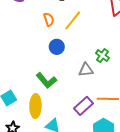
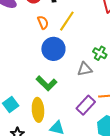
blue circle: (57, 47) -> (53, 49), size x1.5

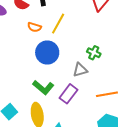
orange semicircle: (43, 22) -> (34, 27), turned 136
purple rectangle: (86, 105) -> (68, 94), moved

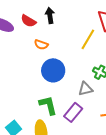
yellow line: (58, 24) -> (88, 39), moved
green L-shape: (43, 87) -> (48, 105), turned -145

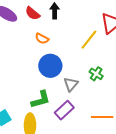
gray triangle: (85, 89) -> (71, 84), moved, turned -42
green L-shape: (48, 105) -> (41, 100), turned 80

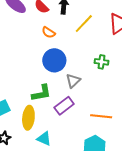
yellow line: (89, 40) -> (84, 24), moved
green cross: (96, 74) -> (101, 62), moved, turned -32

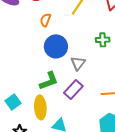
orange semicircle: (49, 32) -> (45, 20), turned 88

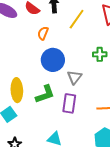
purple rectangle: (73, 90) -> (69, 103), turned -36
yellow ellipse: (40, 107) -> (17, 90), moved

